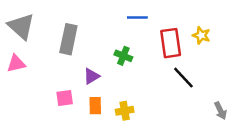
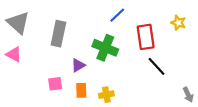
blue line: (137, 18) -> (117, 15), turned -42
yellow star: (201, 35) -> (178, 23), moved
green cross: (123, 56) -> (105, 48), size x1.6
pink triangle: (16, 63) -> (14, 54), turned 42

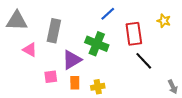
gray triangle: (18, 23) -> (17, 21), turned -40
pink triangle: (14, 54) -> (30, 50), moved
purple triangle: (78, 65) -> (72, 60), size x1.5

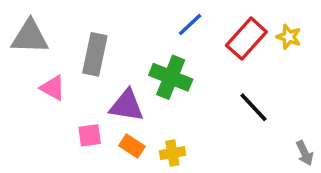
red rectangle: (134, 34) -> (246, 39), moved, turned 50
purple triangle: (72, 60) -> (127, 105), turned 40
orange rectangle: (75, 83) -> (132, 146), turned -56

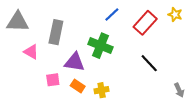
yellow star: (289, 37) -> (175, 15), moved

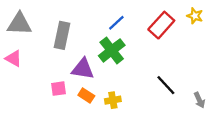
blue line: (112, 15) -> (116, 23), moved
green cross: (100, 46) -> (112, 50), turned 30
pink triangle: (31, 52) -> (14, 59), moved
black line: (149, 63) -> (166, 85), moved

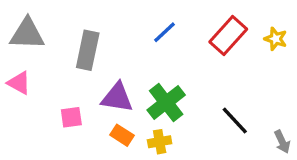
yellow star: (195, 16) -> (276, 39), moved
green cross: (112, 50) -> (166, 103), moved
pink square: (59, 89) -> (71, 117), moved

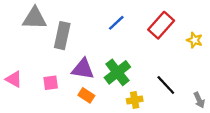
gray triangle: (27, 34) -> (35, 18), moved
yellow star: (276, 39) -> (195, 40), moved
pink triangle: (19, 83) -> (14, 79), moved
yellow cross: (160, 142) -> (135, 100), moved

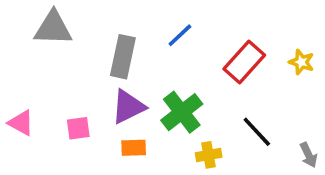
red rectangle: (161, 25) -> (244, 62), moved
gray rectangle: (62, 36) -> (123, 57), moved
purple triangle: (83, 69) -> (128, 107), turned -35
orange rectangle: (86, 95) -> (134, 148), turned -35

